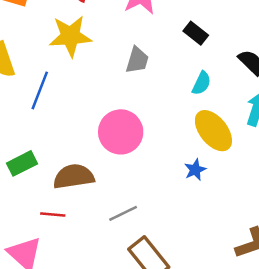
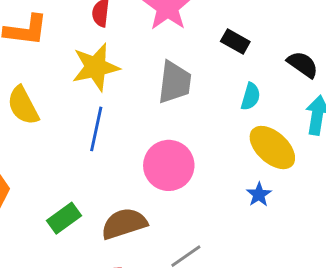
gray trapezoid: (137, 60) -> (175, 82), size x1.4
blue line: (40, 90) -> (96, 129), moved

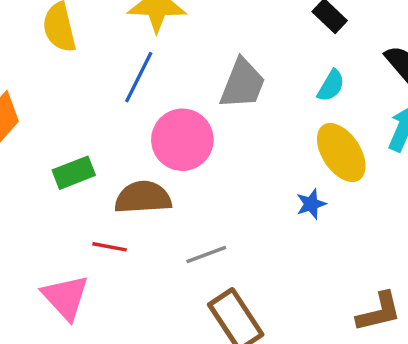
gray trapezoid: (175, 82) -> (243, 84), moved
pink circle: (169, 165) -> (182, 140), moved

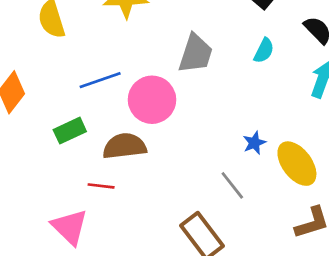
blue line: (139, 77) -> (100, 80), moved, turned 48
yellow ellipse: (341, 153) -> (297, 164), moved
gray line: (206, 255) -> (232, 185), moved, turned 76

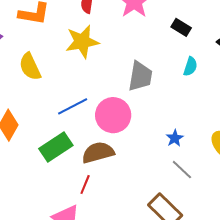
green rectangle: (70, 131) -> (56, 147), size x1.4
blue star: (254, 143) -> (175, 138), moved
red line: (101, 186) -> (85, 184), turned -66

